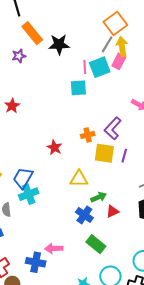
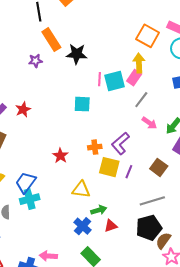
orange square: (115, 23) -> (148, 36), moved, turned -30
gray line: (107, 44) -> (141, 100), moved
cyan square: (78, 88) -> (82, 104), moved

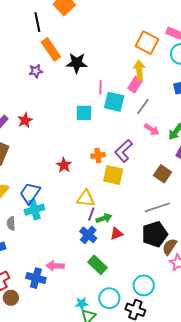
cyan square: (114, 81) -> (114, 102), moved, turned 30
purple line: (129, 172) -> (91, 214), moved

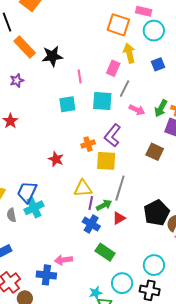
yellow arrow: (139, 70) -> (129, 53), moved
purple star: (36, 71) -> (17, 80), moved
cyan square: (114, 102) -> (102, 101), moved
gray line: (157, 207) -> (120, 188), moved, turned -45
gray semicircle: (11, 223) -> (11, 215), moved

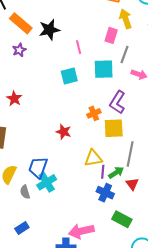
purple star: (17, 80) -> (19, 50), moved
red triangle: (119, 218) -> (132, 184), turned -32
pink arrow: (63, 260) -> (81, 231), size x1.4

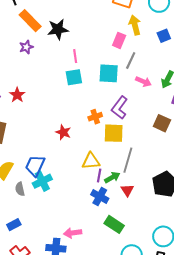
pink line: (79, 47) -> (75, 56), moved
pink arrow: (81, 231) -> (73, 233), size x0.7

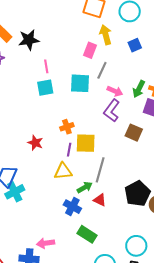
purple L-shape: (120, 108) -> (112, 111), moved
purple line: (99, 175) -> (69, 150), moved
red triangle: (127, 190) -> (100, 200), turned -32

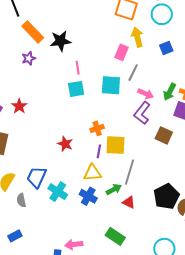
cyan cross: (15, 192) -> (58, 192), moved, turned -30
blue cross: (72, 207) -> (88, 196), moved

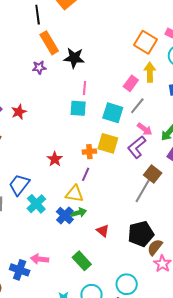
yellow square: (115, 145) -> (108, 143), moved
gray line: (129, 172) -> (143, 191), moved
green arrow: (114, 189) -> (78, 213), moved

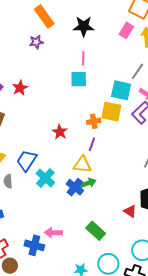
black star: (74, 58) -> (84, 26), moved
pink rectangle: (131, 83) -> (126, 30), moved
cyan square: (113, 113) -> (121, 90), moved
red triangle: (103, 231) -> (130, 211), moved

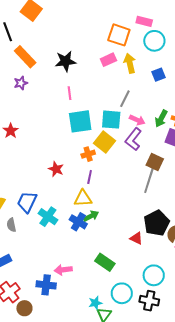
pink rectangle: (126, 30) -> (108, 60), turned 42
cyan square: (79, 79) -> (80, 121), moved, size x1.4
yellow square: (111, 112) -> (104, 142), turned 35

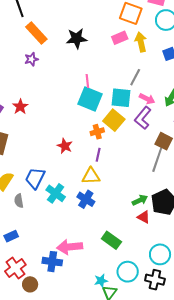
pink line: (69, 93) -> (87, 81), moved
cyan square: (80, 121) -> (90, 99), turned 30
green arrow: (91, 216) -> (140, 200), moved
pink arrow: (63, 270) -> (70, 247), size x1.4

